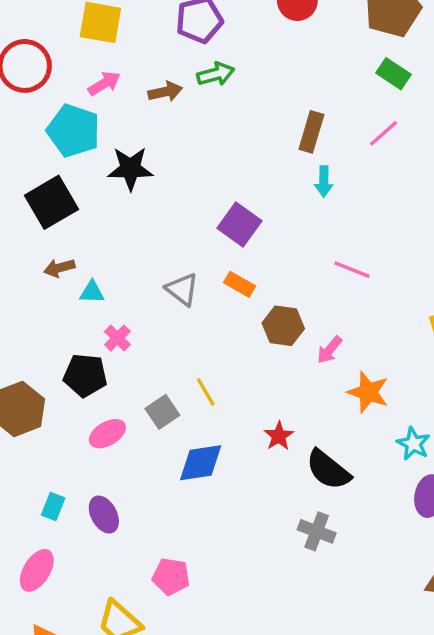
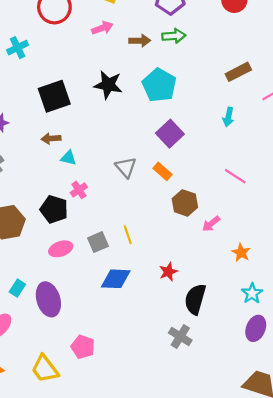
cyan pentagon: (74, 131) -> (159, 85), moved
brown rectangle: (311, 132) -> (238, 72), moved, turned 35
orange star: (368, 392) -> (241, 253), moved, size x0.7
black semicircle: (328, 470) -> (195, 299), turned 56
purple ellipse: (104, 514) -> (48, 299), size x1.4

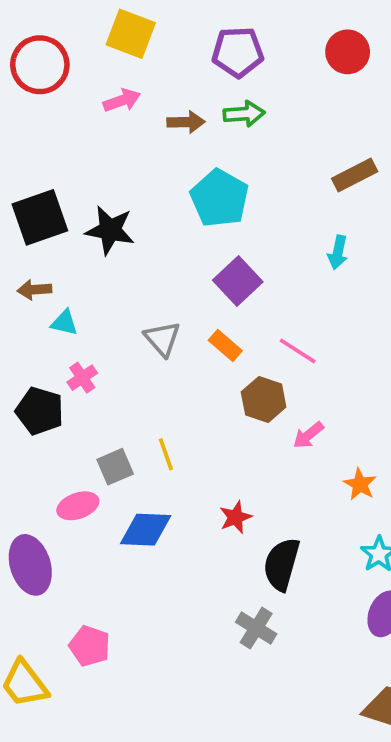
black star: (108, 85) -> (110, 230), moved
pink line: (235, 176) -> (298, 351), moved
pink ellipse: (61, 249) -> (78, 506), moved

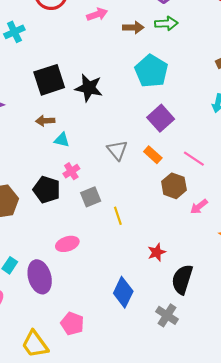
gray square: (115, 467) -> (91, 197), moved
blue diamond: (146, 530) -> (123, 292), moved, turned -68

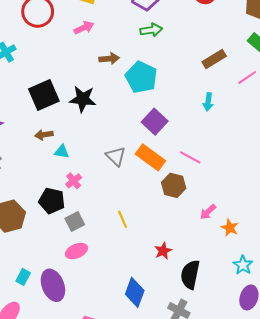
brown arrow: (133, 27) -> (109, 59), moved
orange rectangle: (153, 155) -> (150, 157), size x1.6
gray square: (91, 197) -> (75, 222), moved
pink arrow: (199, 207) -> (208, 212), moved

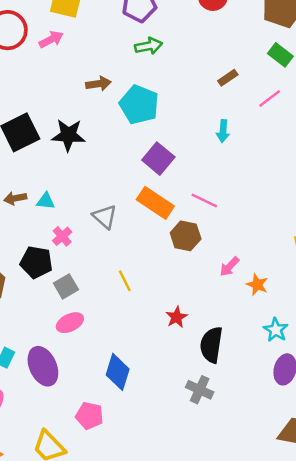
pink arrow: (84, 28) -> (51, 39), moved
brown rectangle: (214, 59) -> (228, 78), size x0.7
brown arrow: (44, 135) -> (15, 198), moved
gray triangle: (116, 156) -> (105, 217), moved
blue diamond: (135, 292) -> (118, 372), moved

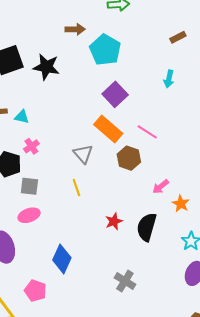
gray triangle: (105, 217) -> (83, 154), moved
gray square: (66, 286) -> (29, 186), turned 30
black semicircle: (211, 345) -> (147, 227), moved

